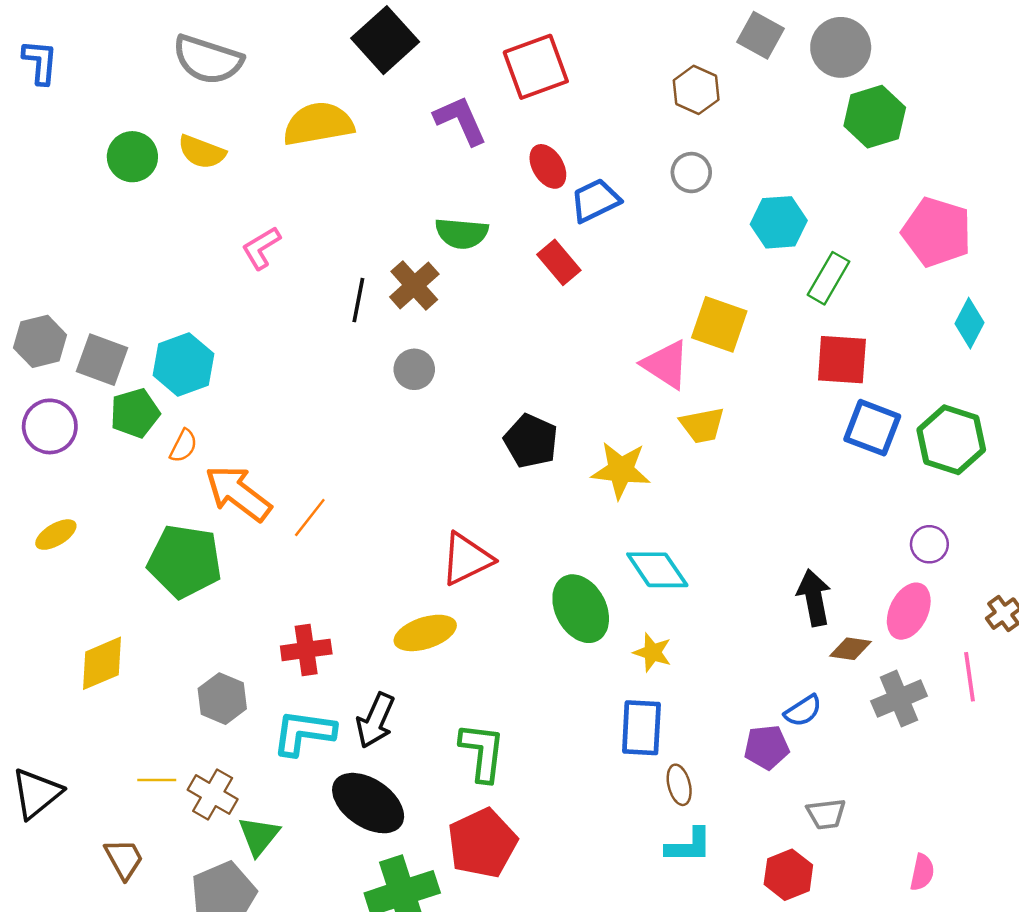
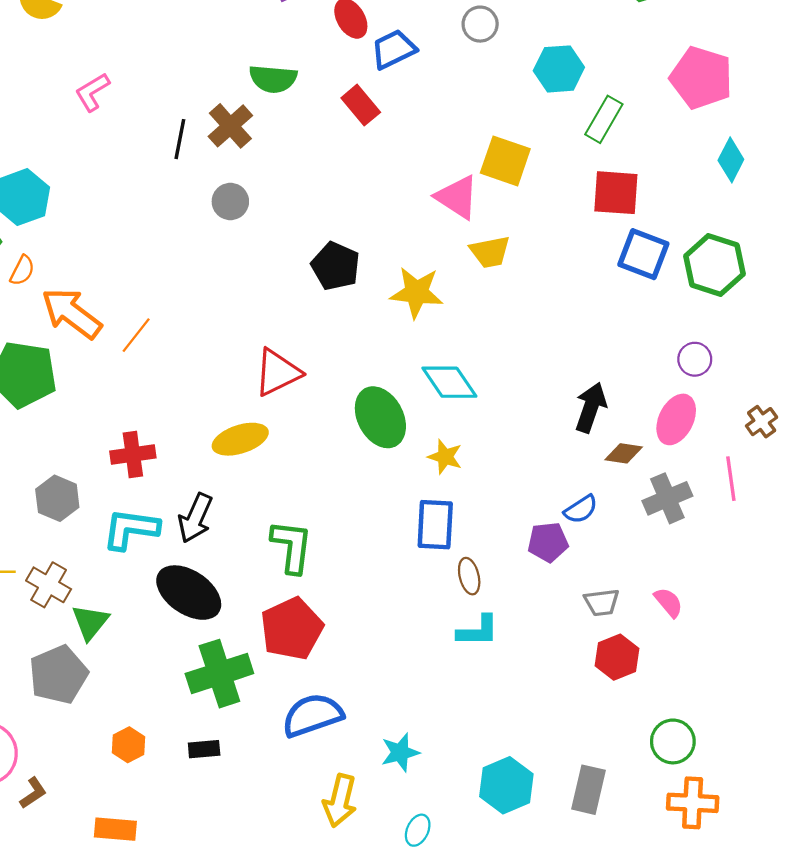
black arrow: (814, 598) -> (591, 407), turned 30
pink semicircle: (922, 872) -> (668, 602), moved, turned -52
red hexagon: (788, 875) -> (617, 657), moved

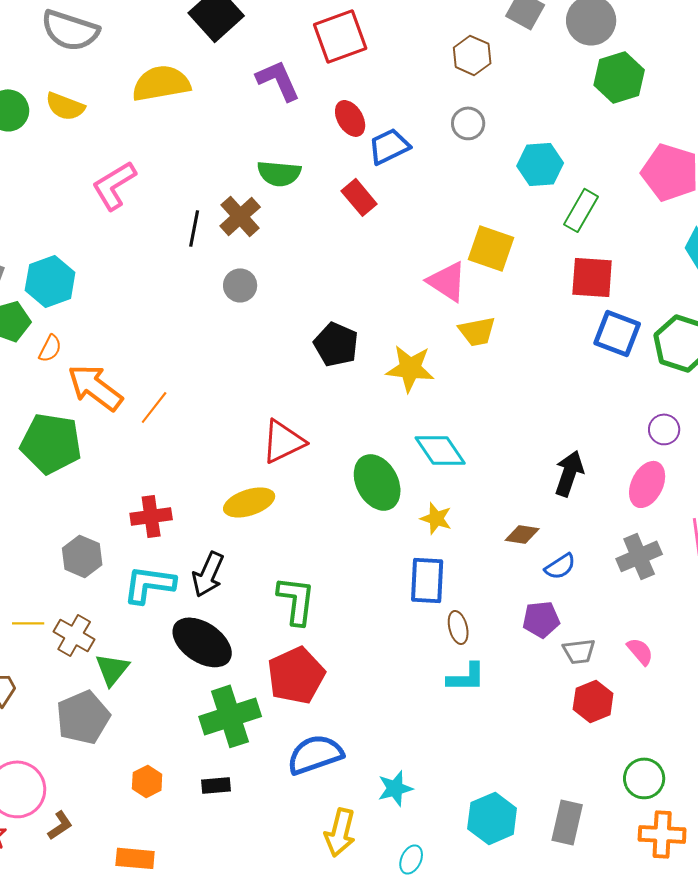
pink L-shape: (92, 92) -> (114, 185), size x1.4
brown diamond: (624, 453) -> (522, 534), moved
purple pentagon: (548, 542) -> (541, 619), moved

